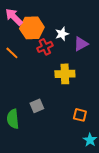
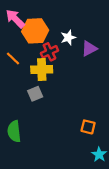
yellow cross: (65, 74) -> (42, 69), moved
gray square: (37, 106) -> (35, 94), moved

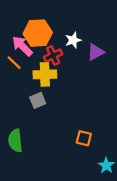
pink arrow: (15, 19) -> (22, 46), moved
orange square: (88, 127) -> (84, 138), moved

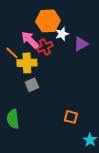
orange hexagon: (38, 33) -> (48, 21), moved
pink arrow: (22, 46) -> (30, 40), moved
yellow cross: (45, 74) -> (27, 63), moved

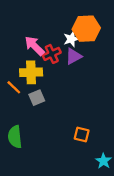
orange hexagon: (48, 21) -> (86, 29), moved
purple triangle: (81, 44) -> (74, 56), moved
orange line: (12, 53) -> (14, 87), moved

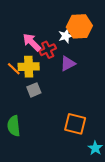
purple triangle: (74, 56) -> (68, 63), moved
orange line: (14, 87) -> (14, 69), moved
orange square: (82, 134) -> (75, 124), size x1.5

